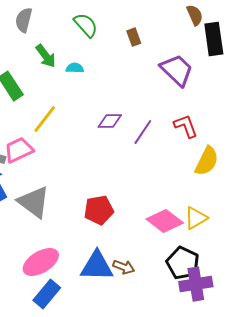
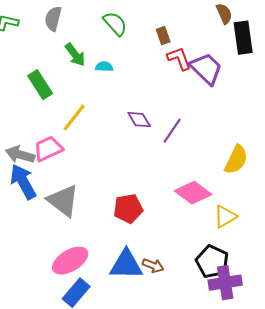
purple diamond: (110, 121) -> (139, 120), turned 60
red L-shape: (186, 126) -> (179, 59), moved
pink diamond: (165, 221) -> (193, 193), moved

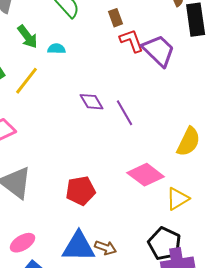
yellow line: (74, 118) -> (27, 81), moved
purple line: (172, 131) -> (125, 113), turned -64
pink ellipse: (70, 261) -> (23, 243), size x0.7

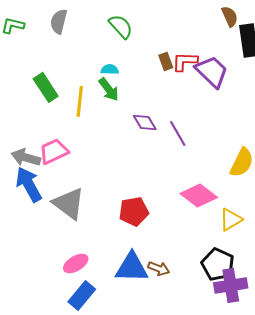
brown rectangle: (116, 18) -> (166, 61), moved
green arrow: (28, 37) -> (109, 89), moved
red L-shape: (132, 41) -> (185, 61), turned -68
yellow line: (27, 81) -> (80, 101), turned -32

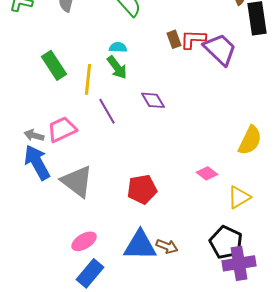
purple line: (178, 133) -> (107, 111), moved
gray arrow: (26, 157) -> (34, 135), size x0.7
pink diamond: (199, 195) -> (207, 173), size x0.6

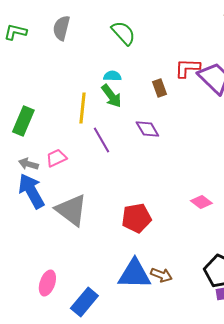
brown rectangle: (174, 39) -> (159, 88), moved
green rectangle: (54, 65) -> (23, 121), moved, turned 56
pink trapezoid: (62, 129) -> (56, 158), size x0.7
pink ellipse: (84, 241) -> (47, 283), moved, turned -40

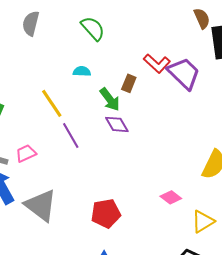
red L-shape: (187, 68) -> (157, 63), turned -140
brown rectangle: (159, 88) -> (129, 83), turned 42
green arrow: (111, 96) -> (110, 99), moved
yellow line: (82, 108) -> (52, 103), turned -40

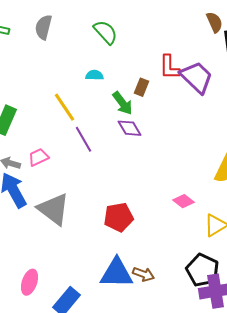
red L-shape: (157, 63) -> (170, 67), turned 48

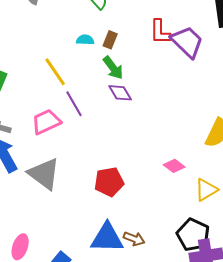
brown rectangle: (142, 87) -> (110, 40), moved
pink trapezoid: (39, 157) -> (46, 122), moved, size x1.4

